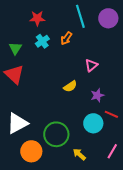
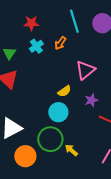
pink triangle: (91, 65) -> (85, 70), size x1.5
cyan circle: (93, 123) -> (58, 112), moved
yellow arrow: (79, 154) -> (71, 150), moved

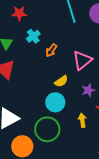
red star: (31, 23) -> (19, 13), moved
orange arrow: (60, 43) -> (51, 50), moved
yellow arrow: (71, 150) -> (82, 120), moved, turned 40

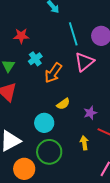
orange arrow: (51, 50) -> (53, 73), size x1.5
pink triangle: (82, 60) -> (84, 62), moved
cyan circle: (55, 102) -> (44, 123), moved

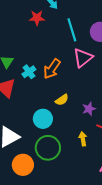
red star: (21, 36) -> (37, 18), moved
cyan cross: (35, 59) -> (29, 72), moved

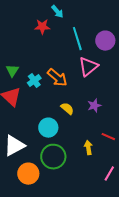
orange arrow: (52, 69) -> (57, 78), turned -85
yellow semicircle: (62, 100) -> (67, 109), turned -104
purple star: (89, 109) -> (94, 106), moved

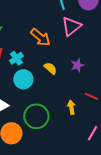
cyan cross: (34, 81) -> (16, 58), moved
cyan circle: (48, 128) -> (23, 79), moved

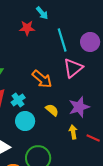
purple star: (77, 65) -> (79, 107), size x1.5
yellow arrow: (71, 107) -> (73, 132), moved

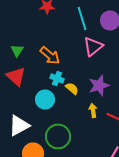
orange arrow: (42, 79) -> (50, 56), moved
cyan cross: (18, 100) -> (57, 78), moved, turned -32

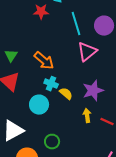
green circle: (58, 136) -> (52, 142), size x0.6

